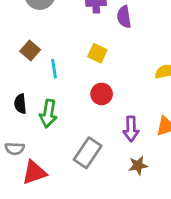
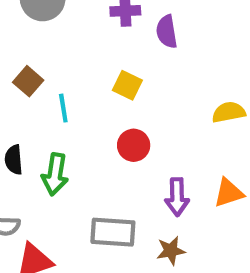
gray rectangle: (88, 153) -> (113, 232), turned 60
brown star: (138, 165) -> (171, 251), moved

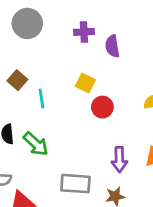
red circle: (134, 145) -> (102, 107), moved
green arrow: (55, 174) -> (36, 144), turned -56

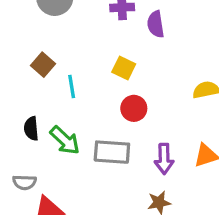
red circle: (102, 107) -> (134, 108), moved
gray rectangle: (75, 184) -> (112, 152), moved

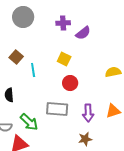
purple semicircle: (156, 24) -> (83, 33), turned -119
green arrow: (65, 140) -> (29, 122), moved

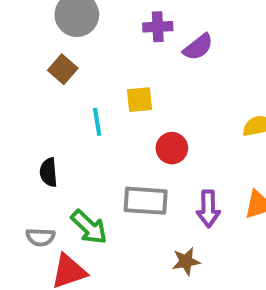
brown square: (16, 57) -> (63, 69), moved
yellow square: (64, 59) -> (140, 100), moved, turned -32
brown star: (85, 139) -> (186, 261), moved

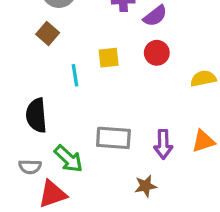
red circle: (172, 148) -> (157, 53), moved
black semicircle: (49, 172) -> (36, 115), size x1.5

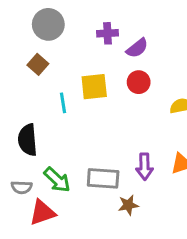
yellow square: (109, 58) -> (94, 87), size x1.4
gray rectangle: (113, 138) -> (103, 178), moved

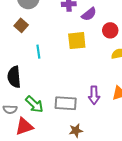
red circle: (139, 82) -> (110, 30), moved
yellow square: (94, 87) -> (77, 41), moved
brown star: (128, 205) -> (76, 131), moved

